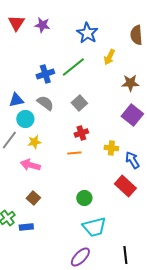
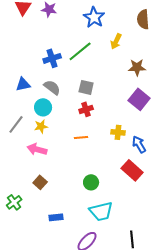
gray square: (79, 103) -> (86, 87), turned -35
cyan circle: (25, 119) -> (43, 107), moved
red cross: (81, 133) -> (86, 109), moved
blue rectangle: (26, 227) -> (56, 217), moved

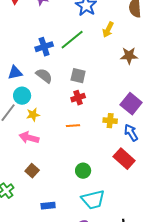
purple square: (139, 99) -> (131, 104), moved
cyan circle: (43, 107) -> (22, 96), moved

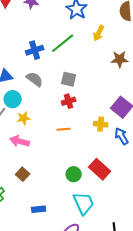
red rectangle: (124, 159) -> (100, 169), moved
cyan trapezoid: (93, 200) -> (84, 203), turned -100

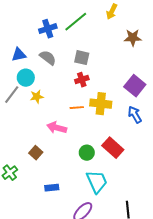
yellow cross: (101, 124) -> (101, 104), moved, size x1.5
pink arrow: (20, 141) -> (57, 128), moved

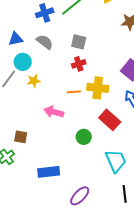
red rectangle: (113, 148) -> (110, 120), moved
brown square: (36, 153) -> (21, 137), moved, turned -32
cyan trapezoid: (97, 182) -> (116, 161), moved
blue rectangle: (52, 188) -> (49, 172), size x1.5

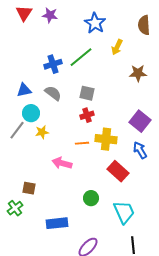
green circle: (84, 137) -> (91, 198), moved

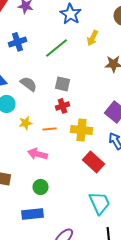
blue cross: (53, 64) -> (18, 42), moved
yellow star: (42, 132) -> (26, 123), moved
orange line: (82, 143) -> (50, 129), moved
green circle: (91, 198) -> (40, 187), moved

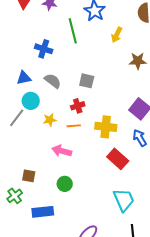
blue cross: (18, 42) -> (44, 49), moved, turned 36
green line: (56, 48) -> (73, 31), moved, turned -65
red cross: (62, 106) -> (78, 106), moved
blue rectangle: (32, 214) -> (43, 212), moved

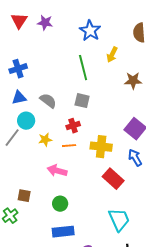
green line: (73, 31) -> (83, 68), moved
blue cross: (44, 49) -> (18, 69), moved, turned -36
blue rectangle: (43, 212) -> (63, 232), moved

